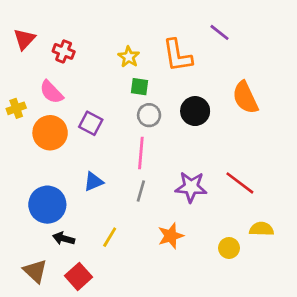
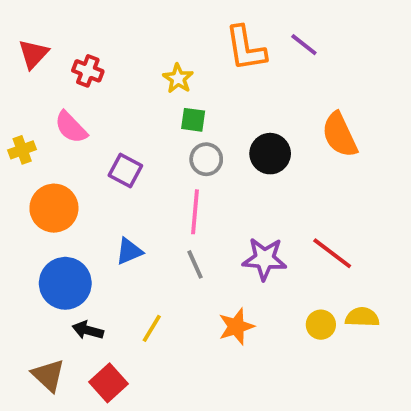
orange L-shape: (177, 55) -> (246, 48), moved
orange circle: (50, 133) -> (54, 208), moved
gray line: (141, 191) -> (195, 264), turned -40
yellow circle: (229, 248) -> (321, 325), moved

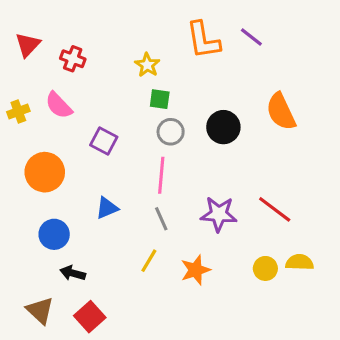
yellow cross: (22, 150) -> (18, 112), moved
blue circle: (65, 283) -> (54, 234), size x0.7
yellow line: (152, 328) -> (149, 261), moved

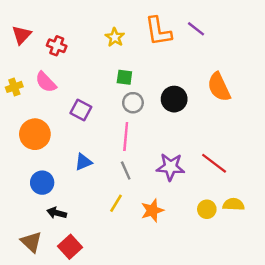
yellow star: (147, 65) -> (115, 37), moved

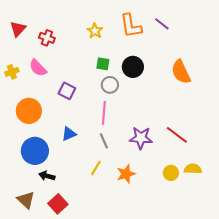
black circle: (174, 99) -> (133, 67), moved
blue circle: (42, 183) -> (35, 151), size x1.4

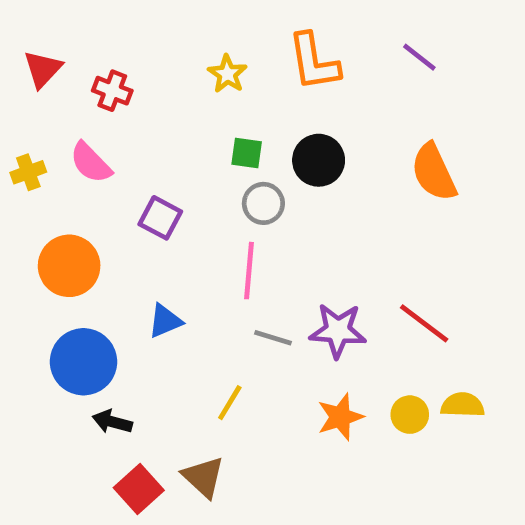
purple line: (162, 24) -> (419, 57), moved
gray line: (104, 141) -> (273, 338), moved, turned -49
orange star: (126, 174) -> (340, 417), moved
brown triangle: (26, 200) -> (203, 477), moved

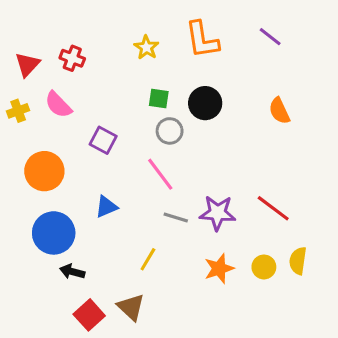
red triangle: (43, 69) -> (27, 64), moved
orange semicircle: (434, 172) -> (279, 111), size x0.7
pink line: (249, 271) -> (160, 174), turned -42
yellow semicircle: (463, 405) -> (298, 261), turned -84

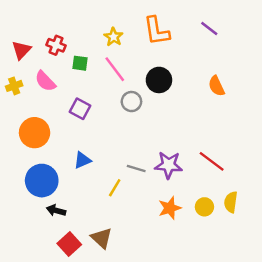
green square: (159, 98) -> (80, 63), moved
pink line: (160, 174) -> (115, 69), moved
yellow line: (148, 259) -> (115, 188), moved

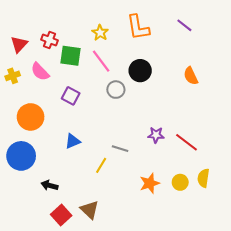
green square: (80, 63) -> (71, 56), size x1.5
purple star: (169, 165) -> (156, 135), moved, size x0.7
blue circle: (42, 181) -> (21, 156), moved

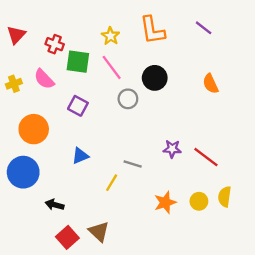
red triangle: (19, 44) -> (16, 35), moved

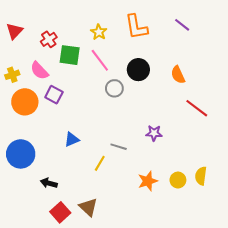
red cross: (55, 44) -> (49, 39), turned 35
orange semicircle: (211, 84) -> (178, 75), moved
purple square: (78, 106) -> (54, 95), moved
orange circle: (34, 129) -> (25, 102), moved
red line: (206, 157) -> (197, 108), moved

